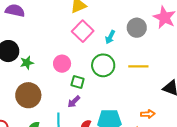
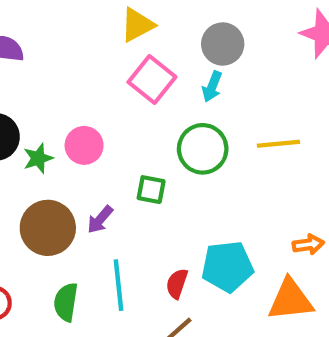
gray circle: (137, 28) -> (223, 44), moved
pink circle: (62, 64) -> (84, 145), moved
purple arrow: (74, 102) -> (100, 220), moved

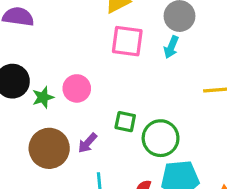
pink square: (152, 80) -> (127, 41), turned -32
green circle: (203, 149) -> (161, 138), moved

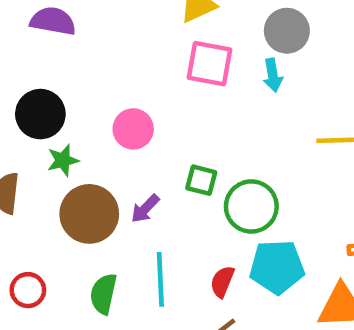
cyan arrow: (171, 47) -> (273, 75), turned -35
green star: (43, 97) -> (63, 160), moved

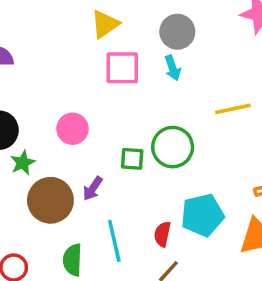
green circle: (251, 206) -> (173, 147), moved

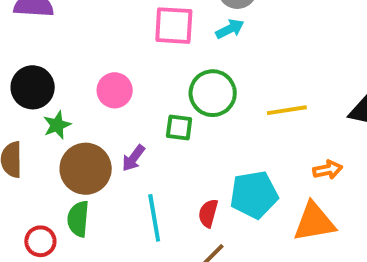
cyan arrow: (173, 68) -> (230, 29), turned -100
yellow line: (233, 109) -> (287, 110), moved
green circle: (173, 147) -> (213, 93), moved
green semicircle: (72, 260) -> (78, 219), moved

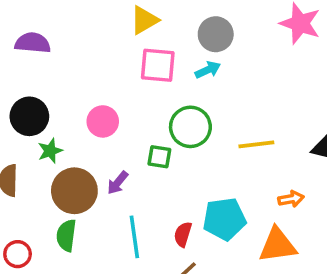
red circle: (40, 241) -> (18, 254), moved

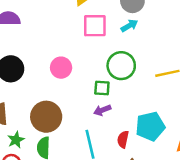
green star: (50, 151) -> (16, 140), moved
purple arrow: (118, 183) -> (102, 110), moved, turned 35

